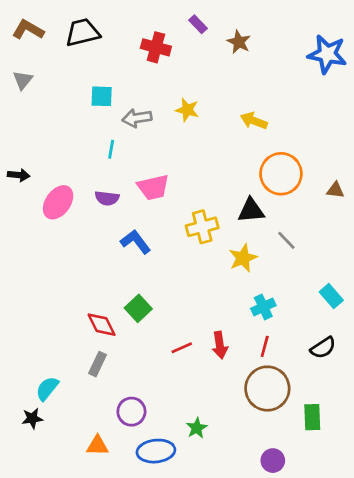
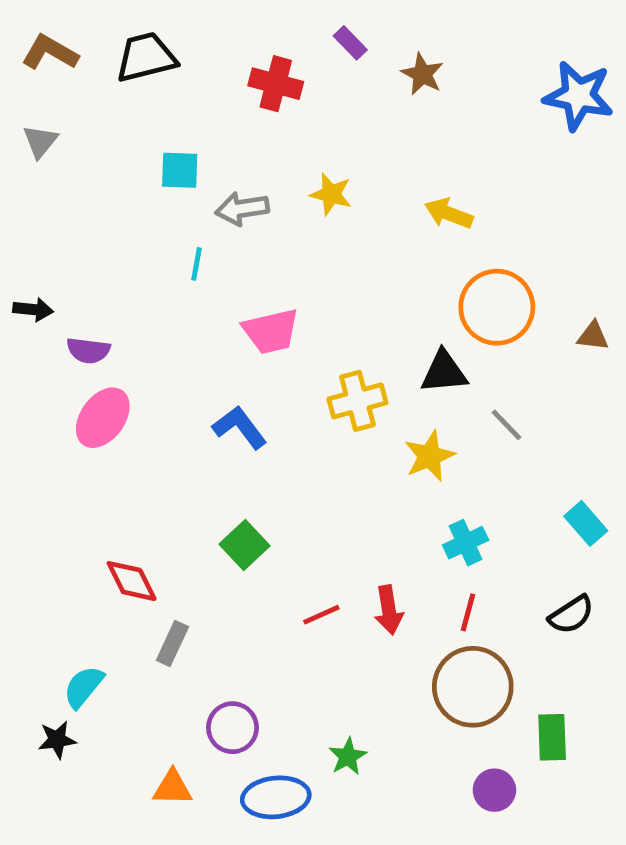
purple semicircle: (107, 198) -> (88, 350), moved
pink ellipse: (58, 202) -> (103, 418), moved
red diamond: (102, 325) -> (132, 581), moved
purple circle: (273, 461) -> (494, 790), moved

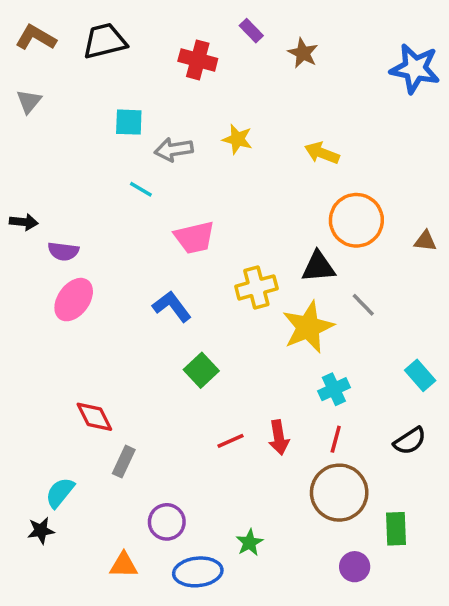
cyan line: (196, 264) -> (141, 189), turned -70
yellow star: (430, 456) -> (308, 327), size x1.4
green square: (245, 545) -> (201, 370), moved

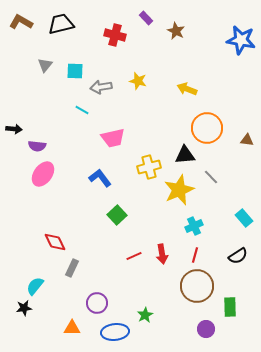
gray triangle: (29, 101) -> (45, 65), moved

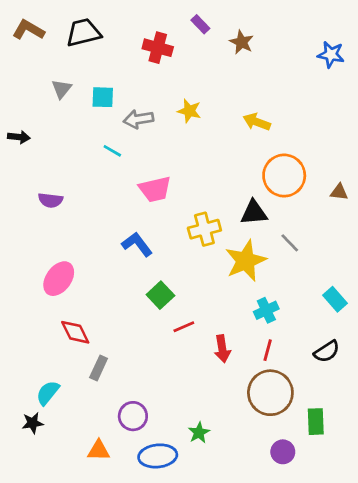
blue star: (241, 40) -> (331, 55), size x0.7
black arrow: (14, 129) -> (19, 137), moved
pink ellipse: (43, 174) -> (59, 279), moved
red line: (134, 256) -> (184, 327), moved

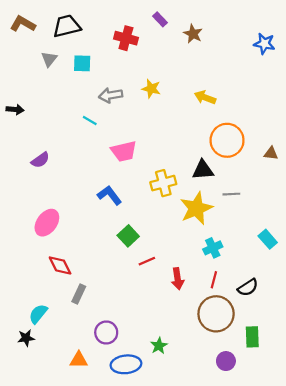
gray triangle: (61, 89) -> (49, 59), moved
cyan square: (103, 97) -> (82, 63), moved
purple semicircle: (50, 200) -> (40, 160), turned -42
gray line: (290, 243) -> (231, 194), turned -49
black semicircle: (327, 351) -> (248, 287), moved

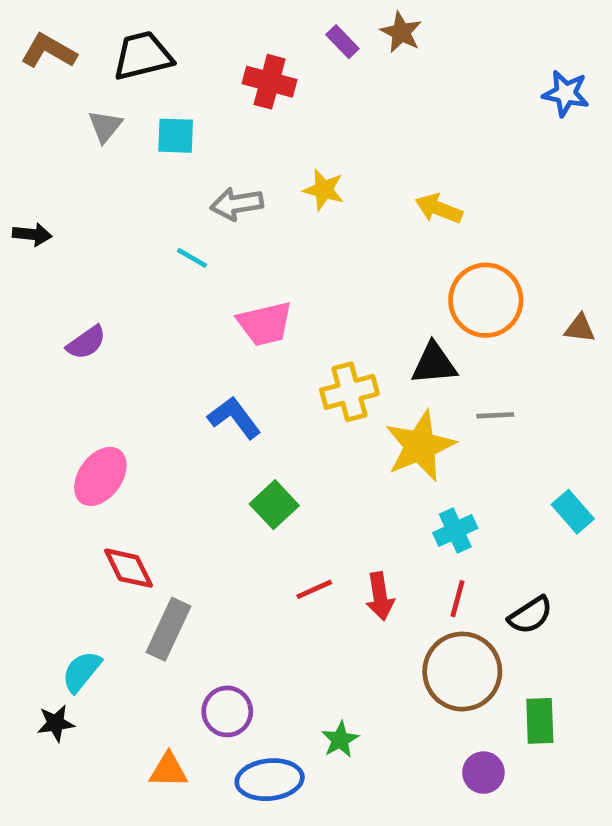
brown star: (193, 34) -> (401, 32), moved
red line: (147, 261) -> (314, 589), moved
gray rectangle: (79, 294) -> (169, 629), size x1.4

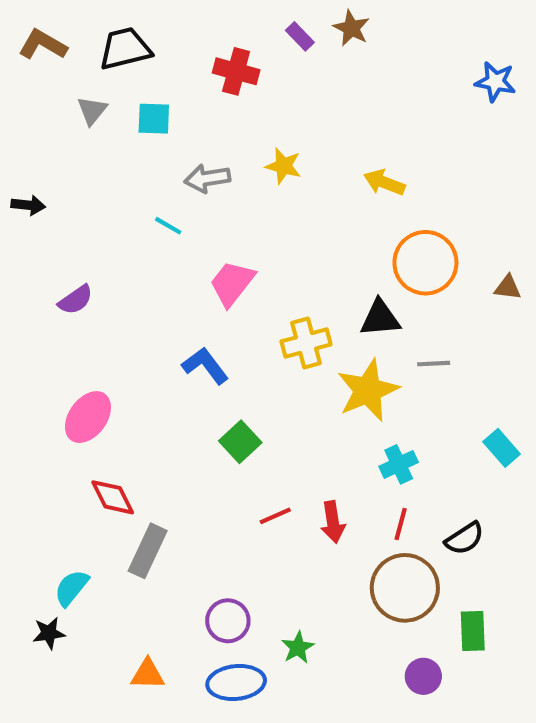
pink trapezoid: (265, 324) -> (232, 283), turned 141
purple circle: (227, 711) -> (228, 621), moved

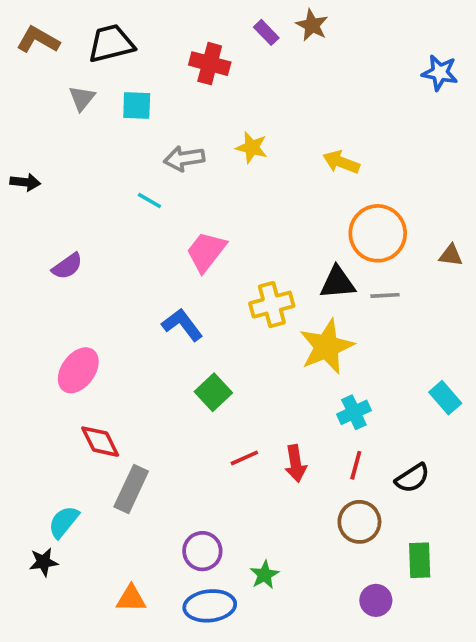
gray line: (434, 364) -> (385, 295), moved
brown circle: (405, 588) -> (359, 522), size x0.7

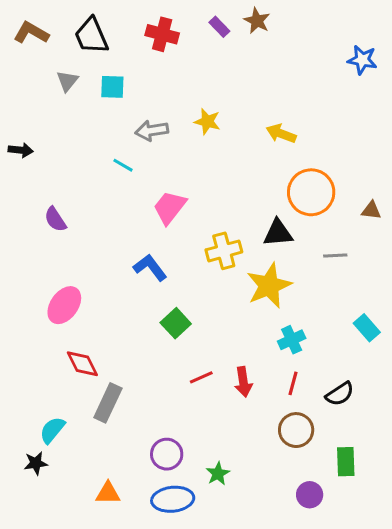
black trapezoid: (111, 43) -> (91, 36), turned -99
red cross: (210, 64) -> (162, 34), moved
purple semicircle: (67, 266) -> (55, 219), turned 92
gray line: (385, 295) -> (335, 255), moved

